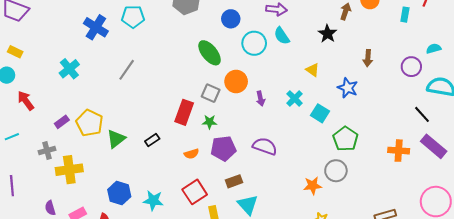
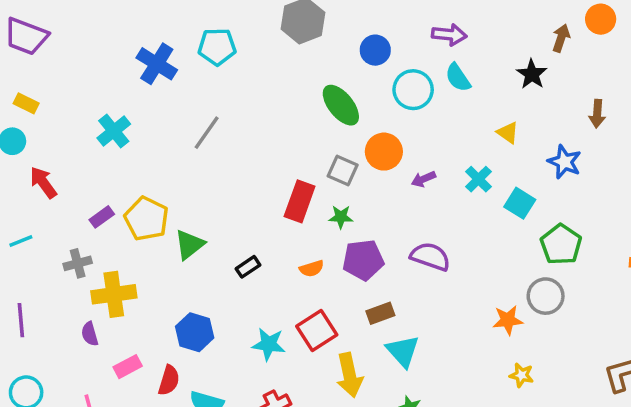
purple arrow: (261, 98) -> (423, 179), turned 80
black rectangle: (152, 140) -> (248, 267), moved
cyan star: (153, 200) -> (269, 344), moved
purple semicircle: (50, 208) -> (90, 334), moved

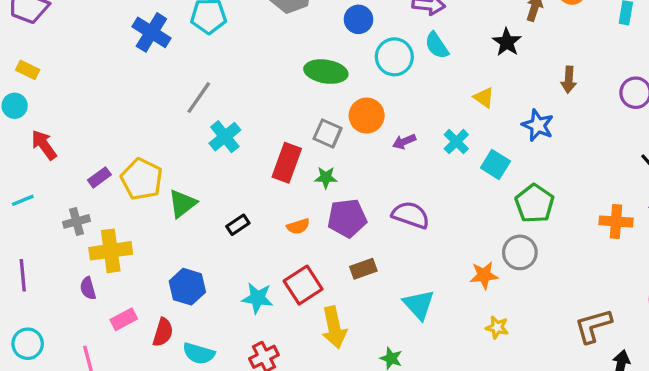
green ellipse: (341, 105) -> (326, 72), turned -42
cyan cross: (114, 131) -> (225, 137), moved
cyan triangle: (403, 351) -> (419, 305), moved

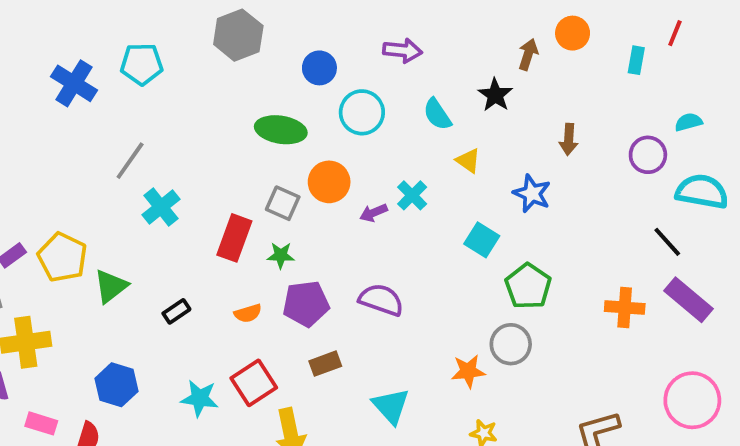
cyan semicircle: (437, 45) -> (437, 114), moved
cyan cross: (456, 142) -> (412, 195), moved
pink rectangle: (124, 319) -> (41, 423), turned 45

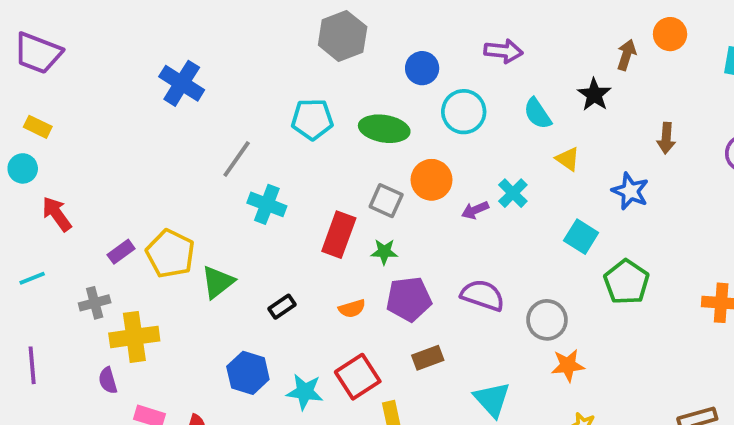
cyan pentagon: (142, 64) -> (312, 119), moved
cyan cross: (161, 207) -> (267, 204), turned -30
gray circle: (511, 344) -> (547, 320), moved
blue hexagon: (117, 385) -> (248, 373), moved

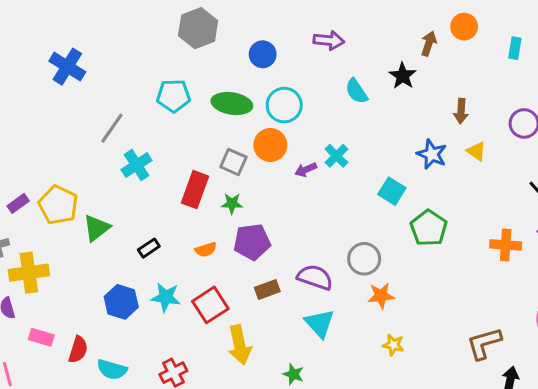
cyan circle: (464, 112) -> (284, 105), moved
yellow triangle: (568, 159) -> (476, 151), moved
cyan cross: (267, 204) -> (137, 165), turned 36
purple semicircle: (483, 295) -> (315, 277), moved
cyan star: (305, 392) -> (166, 297), moved

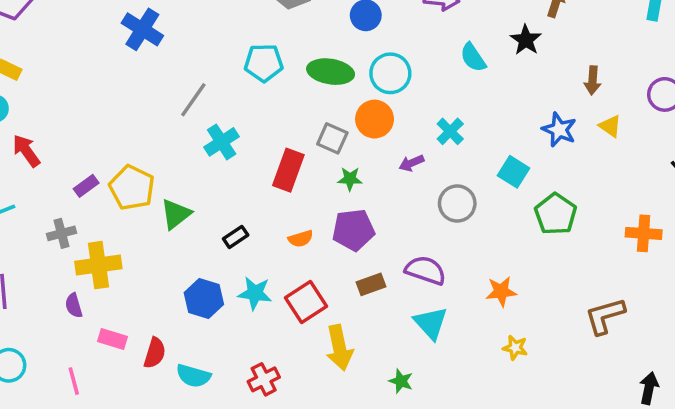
purple arrow: (306, 170) -> (411, 163), moved
green star: (232, 203) -> (350, 179), moved
gray circle: (364, 259) -> (457, 203), moved
brown L-shape: (484, 343) -> (605, 316), moved

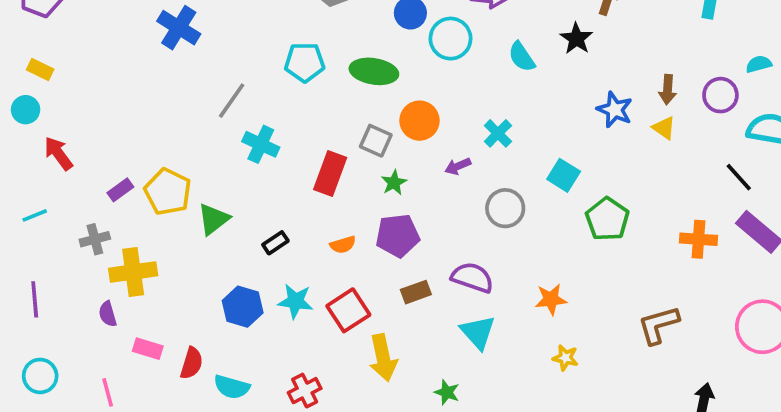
cyan circle: (390, 73) -> (451, 39), moved
brown arrow: (593, 80) -> (668, 90), moved
blue star: (559, 130) -> (615, 110), moved
cyan cross: (222, 142) -> (261, 144), turned -32
green star: (350, 179) -> (394, 183), turned -30

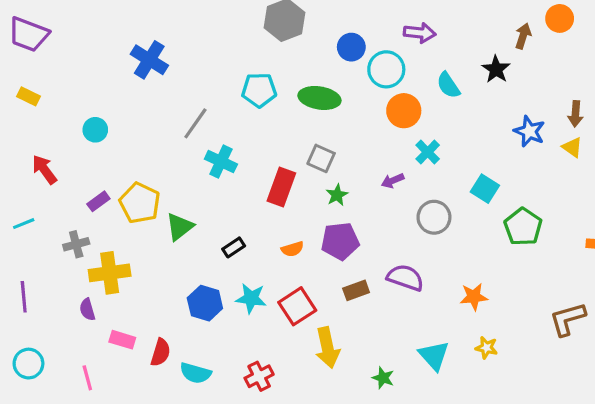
cyan circle: (26, 110) -> (95, 130), moved
orange circle: (420, 121) -> (404, 111), moved
cyan triangle: (478, 332) -> (434, 356), moved

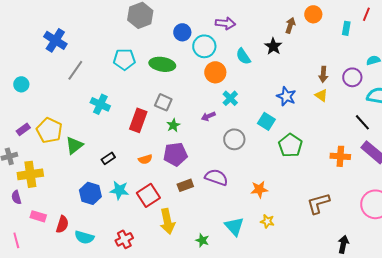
gray line: (195, 123) -> (75, 70), moved
blue star: (529, 131) -> (286, 96), moved

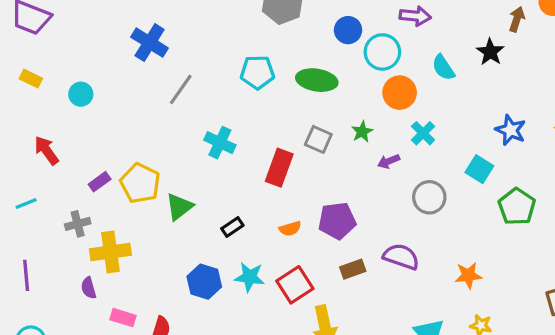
cyan circle: (21, 84) -> (81, 94), moved
green star: (173, 125) -> (362, 132), moved

